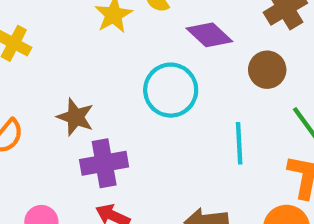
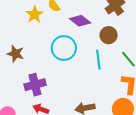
brown star: (75, 117) -> (16, 54), moved
cyan line: (239, 143) -> (98, 60), moved

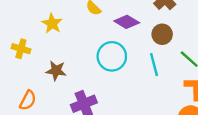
yellow star: (34, 15) -> (52, 24), moved

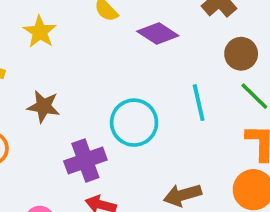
brown circle: (162, 34) -> (241, 54), moved
cyan circle: (112, 56) -> (134, 123), moved

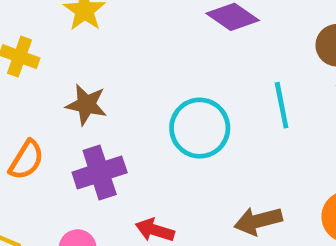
purple cross: (85, 161) -> (100, 172), moved

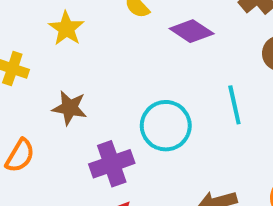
purple cross: (100, 172) -> (112, 164), moved

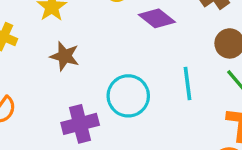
brown star: (70, 108) -> (65, 56), moved

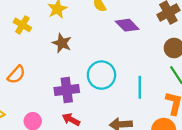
cyan line: (187, 83) -> (140, 87), moved

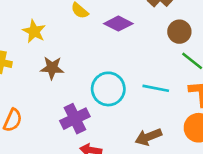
cyan line: (140, 87) -> (156, 88), turned -60

